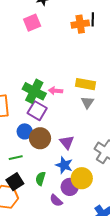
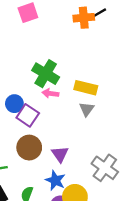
black line: (93, 19) -> (99, 13), turned 56
green cross: (34, 91) -> (46, 74), moved
blue circle: (25, 131) -> (14, 104), moved

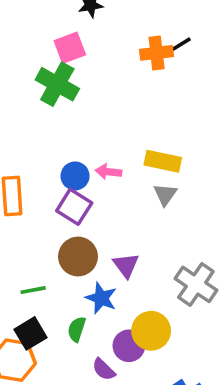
green cross: (46, 74) -> (57, 84), moved
blue circle: (14, 104) -> (75, 176), moved
blue star: (55, 180) -> (101, 298), moved

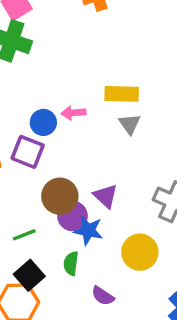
purple square: (74, 207) -> (28, 152), moved
purple circle: (129, 346) -> (72, 216), moved

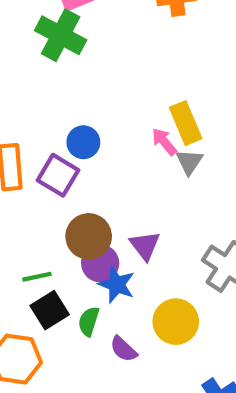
yellow rectangle: (122, 94) -> (186, 123), turned 56
pink arrow: (73, 113) -> (164, 142), moved, turned 45
black square: (29, 275) -> (50, 310), moved
purple semicircle: (103, 296) -> (123, 349), moved

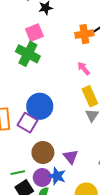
blue circle: (83, 142) -> (40, 106), size x1.6
pink arrow: (164, 142) -> (84, 68), moved
purple circle: (100, 263) -> (42, 177), moved

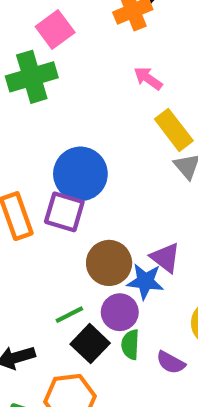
pink square: (34, 33) -> (55, 29), moved
green cross: (28, 54) -> (32, 77), turned -30
blue star: (57, 176) -> (145, 281), moved

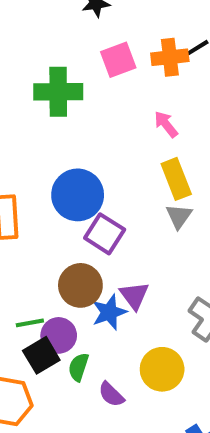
pink square: (55, 29) -> (118, 60), moved
purple square: (64, 212) -> (105, 234), moved
blue star: (145, 281) -> (109, 312), turned 30
purple circle: (120, 312) -> (59, 335), moved

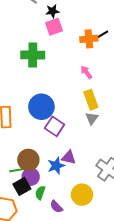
pink square: (118, 60) -> (54, 27), moved
brown circle: (80, 285) -> (28, 160), moved
purple triangle: (134, 296) -> (69, 157), turned -42

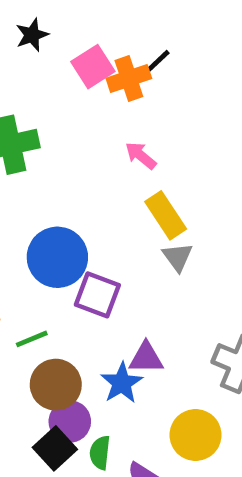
pink square: (54, 27) -> (93, 67), moved
green line: (16, 170) -> (32, 339), moved

